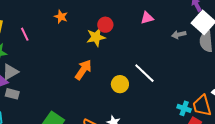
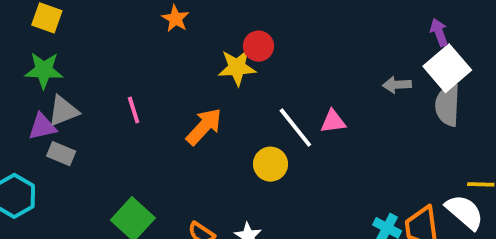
pink triangle: (147, 18) -> (333, 121), moved
pink line: (25, 34) -> (134, 110), moved
white line: (144, 73) -> (295, 128), moved

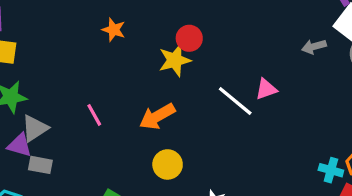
purple triangle: (42, 127) -> (20, 145), turned 40
orange arrow: (204, 127) -> (157, 116), turned -150
yellow circle: (271, 164) -> (168, 164), moved

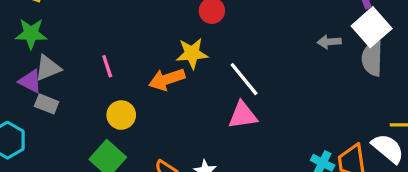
yellow star: (175, 60) -> (192, 53), moved
pink triangle: (266, 89) -> (243, 115), moved, size x1.4
yellow circle: (168, 164) -> (121, 115), moved

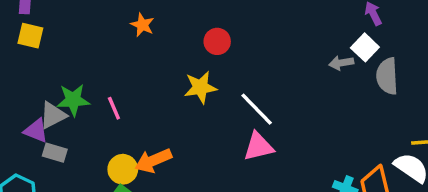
white square: (372, 27) -> (365, 47), moved, size x0.7
green star: (31, 34) -> (73, 100), moved
orange arrow: (167, 79) -> (153, 161), moved
yellow circle: (121, 115) -> (123, 169), moved

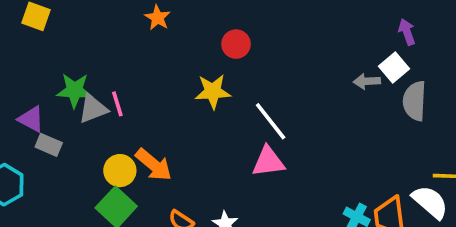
gray triangle: (53, 115) -> (93, 109), moved
orange arrow: (153, 161) -> (154, 165), turned -123

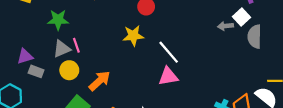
green star: (75, 90) -> (58, 20), moved
purple triangle: (31, 119) -> (25, 56), turned -42
orange arrow: (154, 165) -> (99, 81), turned -80
yellow circle: (120, 171) -> (69, 70), moved

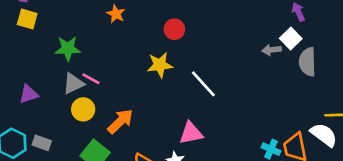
pink line: (76, 45) -> (91, 79), turned -40
gray rectangle: (36, 71) -> (42, 143), moved
pink triangle: (168, 76) -> (191, 133), moved

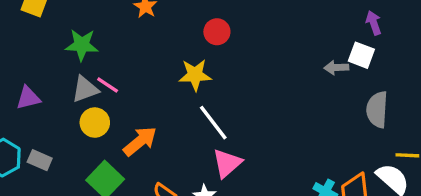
white square: (291, 38) -> (361, 55), turned -30
gray semicircle: (307, 62) -> (377, 109), moved
white line: (203, 84) -> (213, 123), moved
pink triangle: (191, 133) -> (227, 163), turned -35

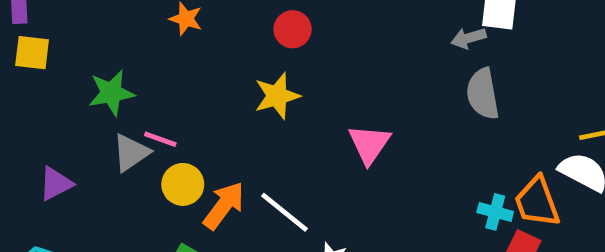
gray semicircle: (377, 109) -> (483, 94), moved
yellow circle: (95, 123) -> (183, 184), moved
white line: (213, 123) -> (285, 212), moved
pink triangle: (227, 163) -> (369, 144), moved

